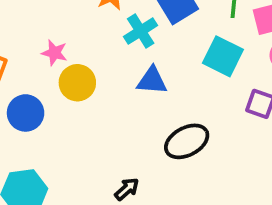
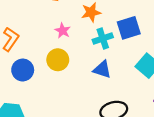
pink star: (54, 53) -> (63, 31), moved

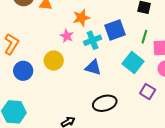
pink star: (63, 31) -> (67, 36), moved

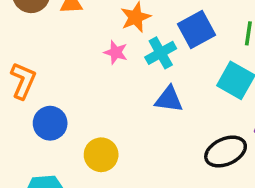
yellow circle: (54, 61) -> (101, 155), moved
black ellipse: (105, 103) -> (226, 152), moved

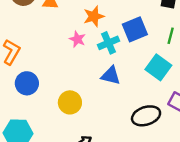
yellow circle: (101, 155) -> (70, 102), moved

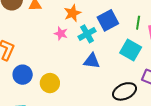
yellow circle: (70, 102) -> (50, 83), moved

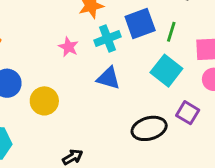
green line: (138, 23) -> (171, 32), moved
pink star: (61, 33) -> (68, 47), moved

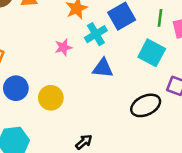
green line: (171, 32) -> (160, 18), moved
pink star: (68, 47) -> (63, 47), turned -30

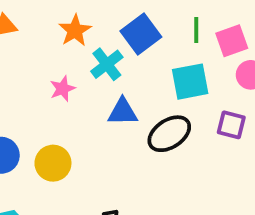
cyan square: (152, 53) -> (190, 82), turned -32
black ellipse: (146, 105) -> (169, 134), moved

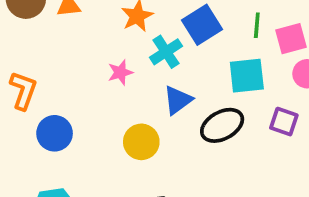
blue triangle: (123, 112) -> (178, 100), turned -40
yellow circle: (53, 163) -> (141, 142), moved

